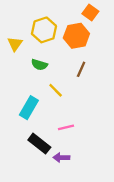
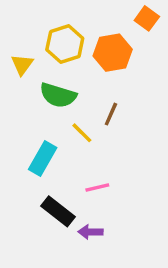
orange square: (90, 13) -> (147, 18), moved
green semicircle: (39, 65) -> (58, 95), size x1.5
brown line: (81, 69) -> (111, 114), moved

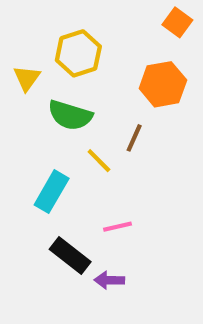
orange hexagon: (113, 53) -> (163, 84), moved

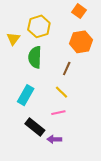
orange square: (177, 22) -> (79, 11), moved
green semicircle: (70, 115) -> (35, 57), turned 75
yellow line: (99, 161) -> (62, 92), moved

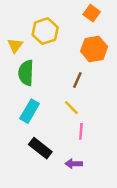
green semicircle: (35, 57) -> (26, 73), moved
pink line: (58, 113) -> (81, 131), moved, turned -72
purple arrow: (54, 139) -> (74, 164), moved

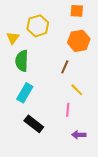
orange square: (92, 13) -> (77, 11), turned -32
yellow line: (71, 108) -> (77, 90), moved
purple arrow: (74, 164) -> (79, 135), moved

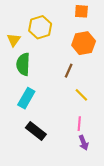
pink line: (68, 110) -> (79, 124), moved
purple arrow: (79, 135) -> (84, 143), turned -112

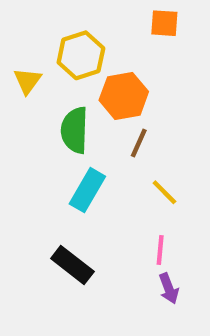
orange hexagon: (84, 43) -> (124, 96), moved
green semicircle: (23, 64) -> (75, 130), moved
cyan rectangle: (26, 98) -> (87, 190), moved

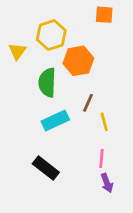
brown line: (139, 143) -> (88, 103), moved
cyan rectangle: (87, 190) -> (55, 121), turned 35
yellow line: (164, 192) -> (104, 122), turned 30

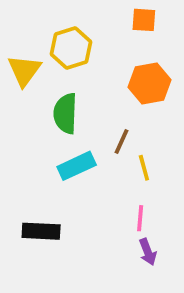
yellow triangle: (17, 51) -> (24, 70), size x1.4
orange hexagon: (78, 61) -> (150, 84), moved
black rectangle: (46, 168) -> (41, 231), moved, turned -35

